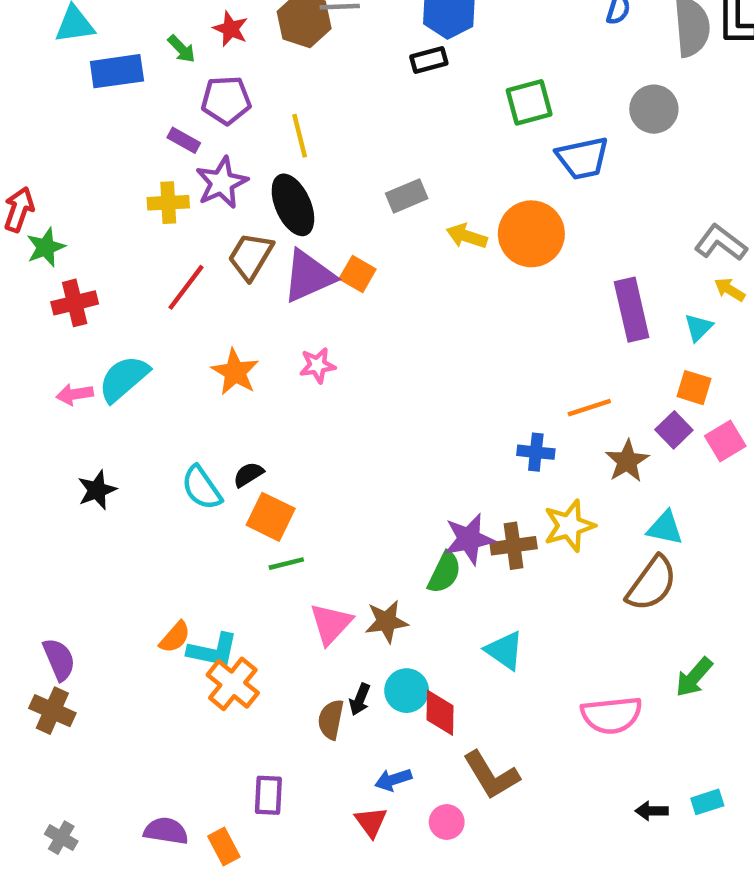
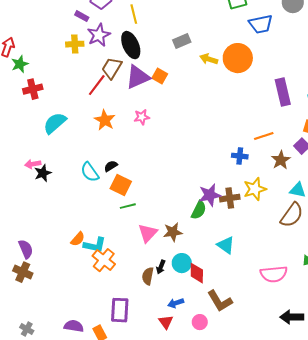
red line: (186, 287) -> (97, 85), moved
pink arrow: (75, 394) -> (33, 164), moved
purple rectangle: (268, 795) -> (120, 310), size x1.4
black arrow: (652, 811) -> (292, 317), size x1.6

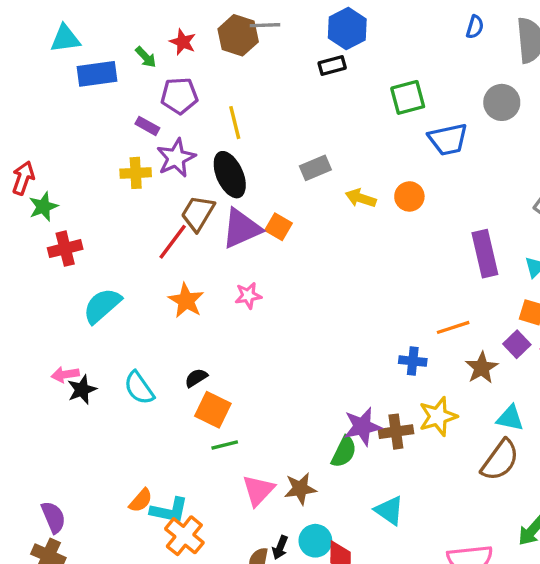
orange circle: (238, 58) -> (409, 196), size x0.6
cyan semicircle: (90, 172) -> (139, 388), moved

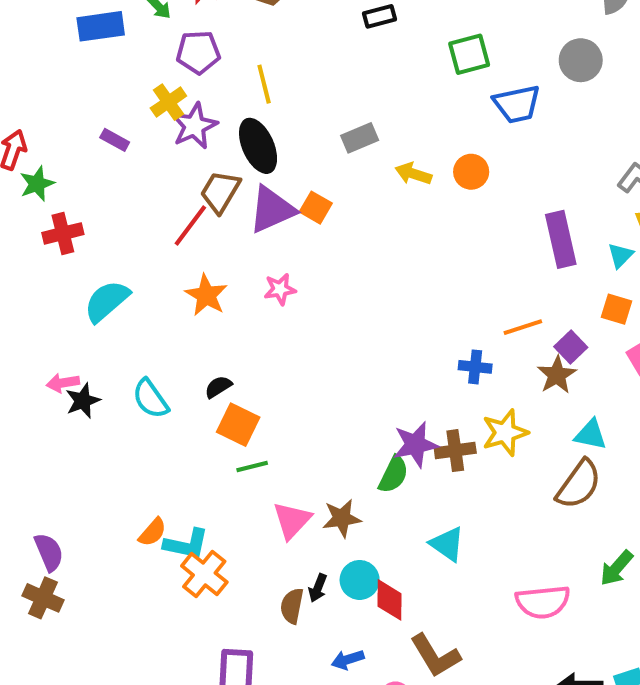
purple rectangle: (147, 126) -> (115, 140), moved
yellow cross: (136, 173) -> (168, 102), moved, turned -32
purple square: (517, 344) -> (571, 347), moved

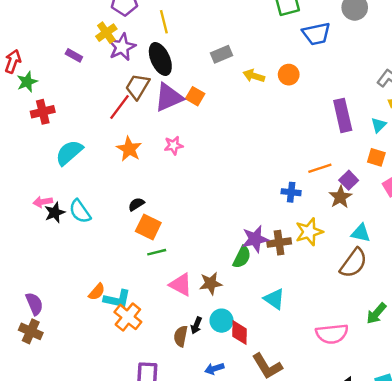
cyan semicircle: (151, 399) -> (80, 211), moved
pink triangle: (292, 520) -> (181, 285), turned -45

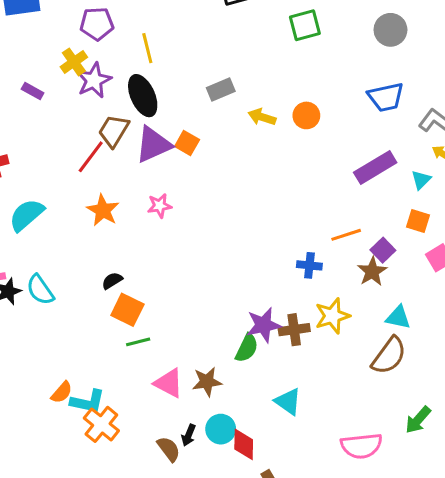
blue trapezoid: (316, 34) -> (386, 97), moved
purple rectangle: (343, 115) -> (375, 167), turned 72
brown semicircle: (181, 336) -> (169, 449), turned 132

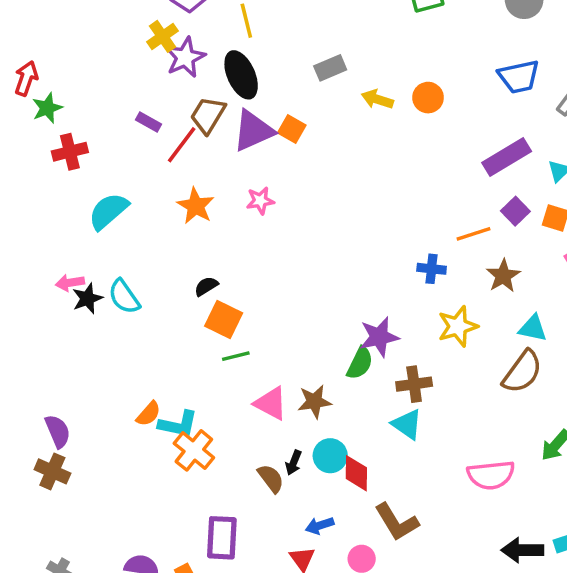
purple rectangle: (33, 91) -> (148, 122), moved
purple square: (383, 250) -> (515, 211), moved
brown cross: (294, 330) -> (414, 384), moved

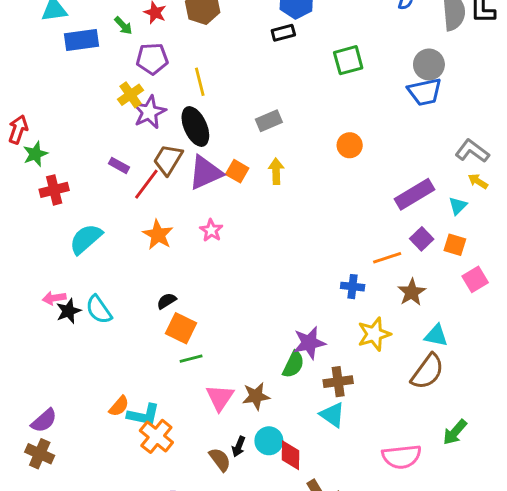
blue trapezoid: (519, 77) -> (425, 92), moved
yellow arrow: (377, 99) -> (276, 171), moved, turned 70
pink star: (260, 201) -> (211, 230), turned -30
pink triangle: (271, 403) -> (220, 398), turned 36
purple semicircle: (58, 431) -> (44, 421), turned 72

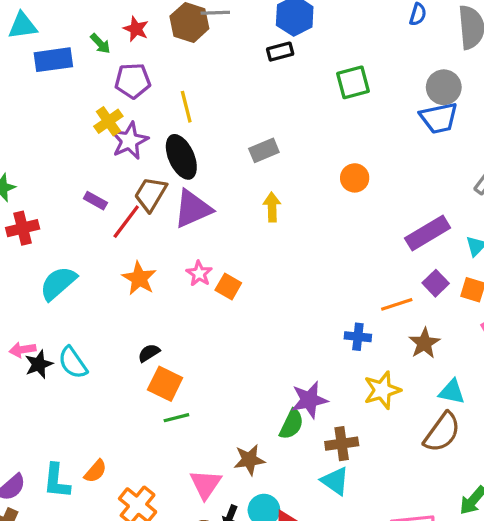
orange square: (237, 171) -> (228, 286), moved
pink triangle: (220, 398) -> (206, 484), moved
cyan L-shape: (143, 415) -> (57, 481), moved, turned 84

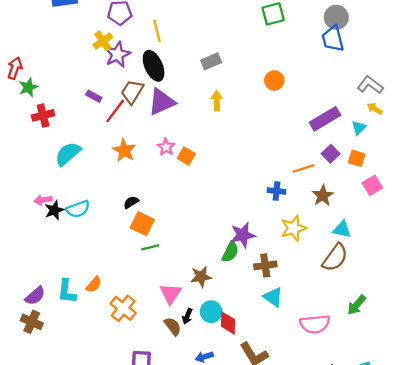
blue trapezoid: (439, 118) -> (333, 39), turned 88
cyan semicircle: (73, 363) -> (78, 209), turned -75
cyan triangle: (335, 481) -> (273, 297), moved

